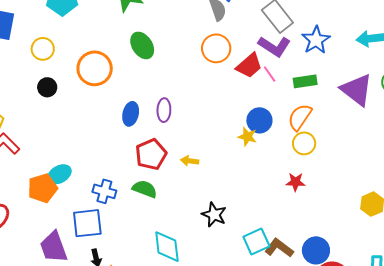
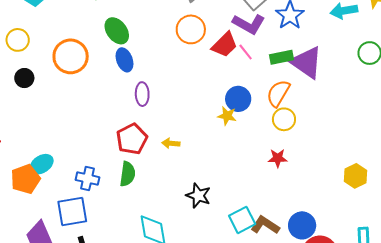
purple triangle: (357, 90) -> (306, 62), moved
blue ellipse: (131, 114) -> (125, 60), moved, turned -30
green semicircle: (145, 189) -> (128, 174), turned 80

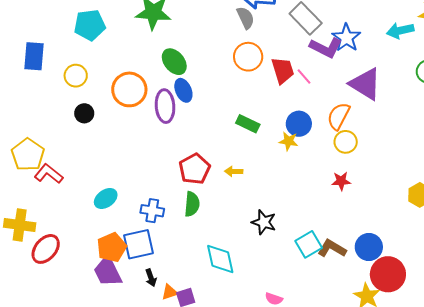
purple L-shape: (249, 24) -> (326, 48), moved
red trapezoid: (225, 45) -> (283, 70), turned -60
green rectangle: (282, 57) -> (248, 124), moved, turned 40
purple ellipse: (142, 94) -> (165, 106), moved, size x1.4
orange pentagon: (25, 179) -> (112, 247), moved

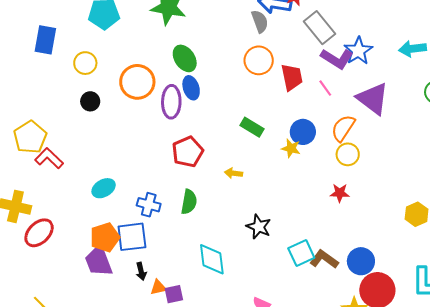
pink line: (304, 76) -> (325, 88), moved
red pentagon: (195, 169) -> (188, 152), moved

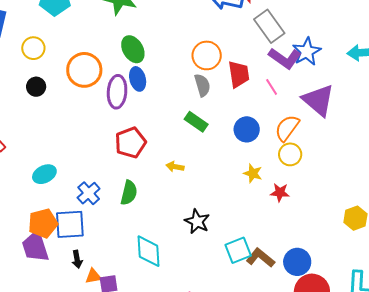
gray semicircle: (260, 21) -> (202, 85), moved
yellow star: (291, 148) -> (253, 173), moved
blue cross: (149, 205) -> (89, 193), turned 30

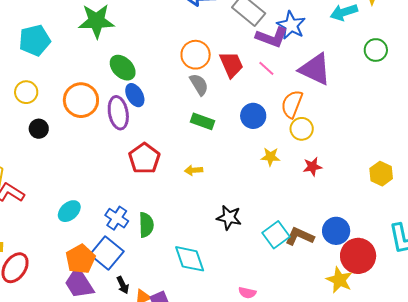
green semicircle: (129, 193) -> (146, 225), moved
red star: (280, 193) -> (312, 167), moved
blue square: (70, 224) -> (107, 253), turned -32

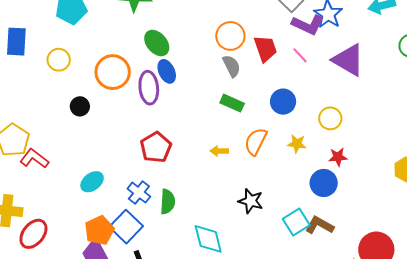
orange semicircle: (292, 104) -> (256, 142), moved
black circle: (39, 129) -> (80, 106), moved
red pentagon: (144, 158) -> (156, 147), moved
blue circle: (336, 231) -> (324, 183), moved

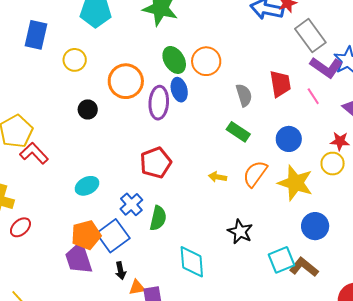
orange circle: (230, 36) -> (206, 61), moved
yellow star: (297, 144) -> (295, 183), size x1.8
red star: (338, 157) -> (340, 141), moved
red ellipse: (33, 234) -> (20, 227), size x0.7

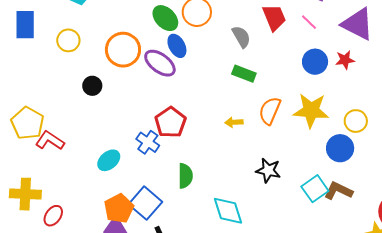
purple ellipse: (159, 103) -> (160, 63), turned -44
blue circle: (289, 139) -> (315, 62), moved
yellow circle: (333, 164) -> (356, 121), moved
blue cross: (131, 204) -> (148, 142), moved

